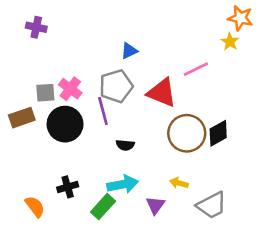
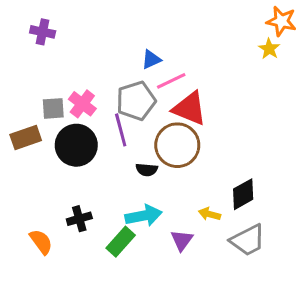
pink line: (196, 69) -> (171, 81), moved
brown circle: (187, 133) -> (177, 145), moved
black diamond: (218, 133) -> (243, 194), moved

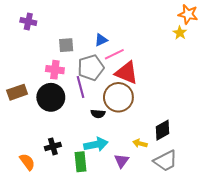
pink cross: (82, 104) -> (55, 70), turned -30
gray square: (53, 108) -> (66, 45), moved
green rectangle: (121, 242) -> (81, 162), turned -48

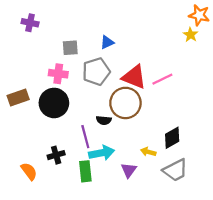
pink line: (114, 54) -> (162, 79), moved
purple line: (81, 87) -> (85, 137), moved

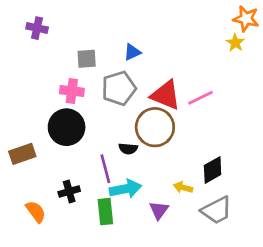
brown rectangle: (18, 98) -> (22, 154), moved

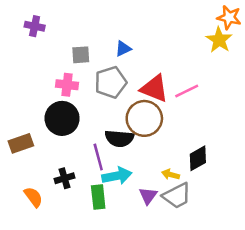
yellow star: (235, 43) -> (219, 40), size x1.5
black semicircle: (128, 149) -> (119, 138), size x1.6
gray trapezoid: (217, 210) -> (177, 196), moved

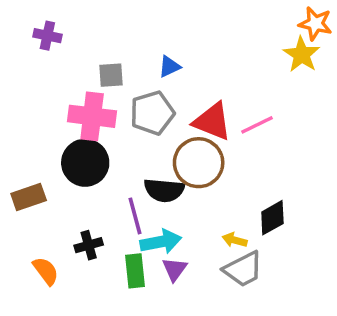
pink cross: (67, 85) -> (92, 116), size x1.5
purple triangle: (148, 196) -> (175, 269), moved

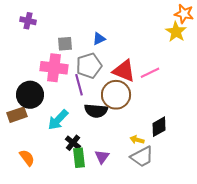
black circle: (85, 163) -> (30, 95), moved
purple line: (135, 216) -> (79, 85), moved
cyan arrow: (161, 242) -> (58, 120), moved, turned 145
black cross: (89, 245) -> (73, 143), moved, turned -35

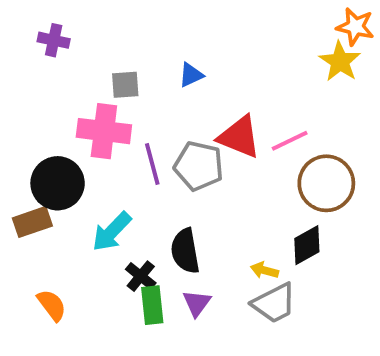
gray pentagon: (89, 66) -> (199, 166), moved, turned 30
brown circle: (116, 95) -> (326, 183), moved
black semicircle: (96, 111) -> (185, 251), moved, turned 75

